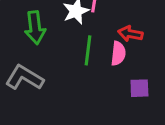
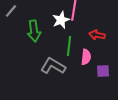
pink semicircle: (118, 53) -> (86, 57), moved
gray L-shape: (24, 78) -> (53, 66), moved

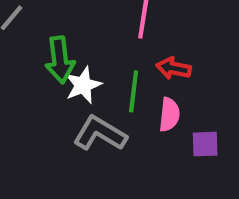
white star: (61, 20) -> (83, 85), moved
red arrow: (97, 35) -> (174, 68), moved

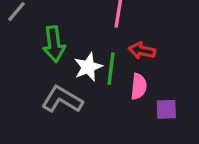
white star: (83, 85) -> (88, 67), moved
gray L-shape: (100, 133) -> (62, 100), moved

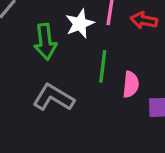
red arrow: (142, 51) -> (144, 20), moved
white star: (88, 67) -> (80, 24), moved

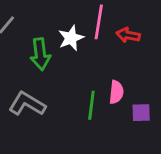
green line: (103, 66) -> (91, 105), moved
gray L-shape: (54, 98) -> (27, 104), moved

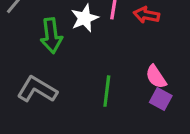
pink semicircle: (116, 92) -> (156, 77), moved, turned 140
purple square: (141, 113) -> (161, 99), turned 30

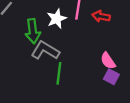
gray L-shape: (37, 89) -> (45, 51), moved
green line: (107, 91) -> (59, 73), moved

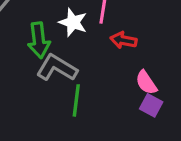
red arrow: (101, 16) -> (123, 40), moved
white star: (57, 19) -> (73, 22), turned -30

